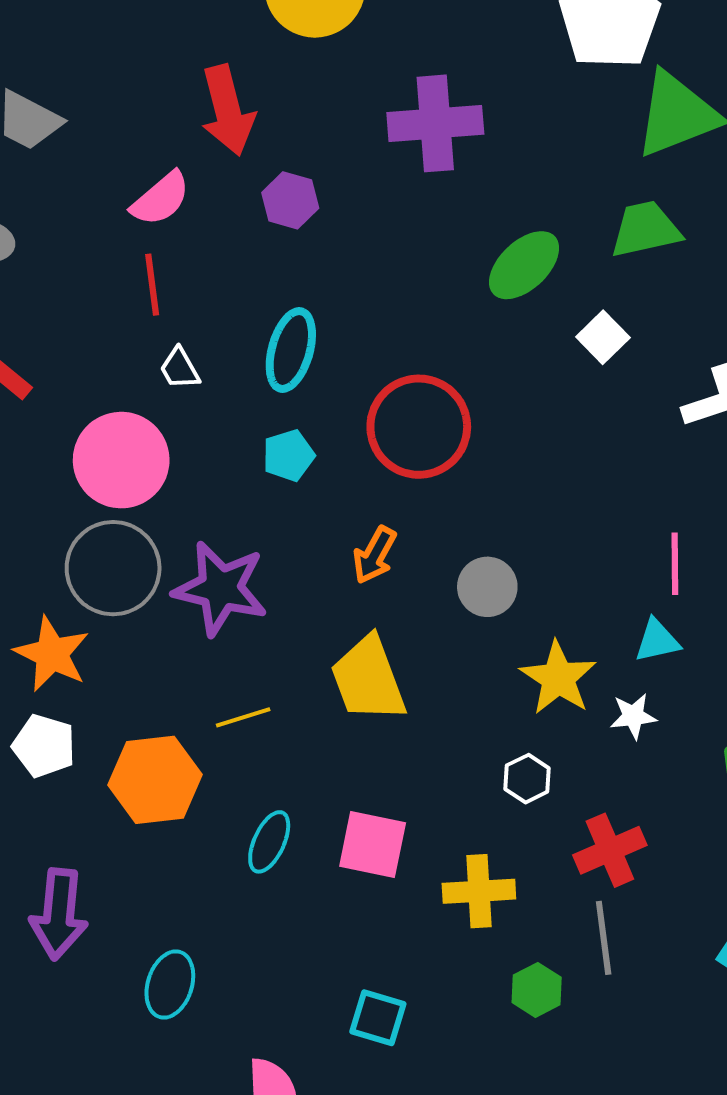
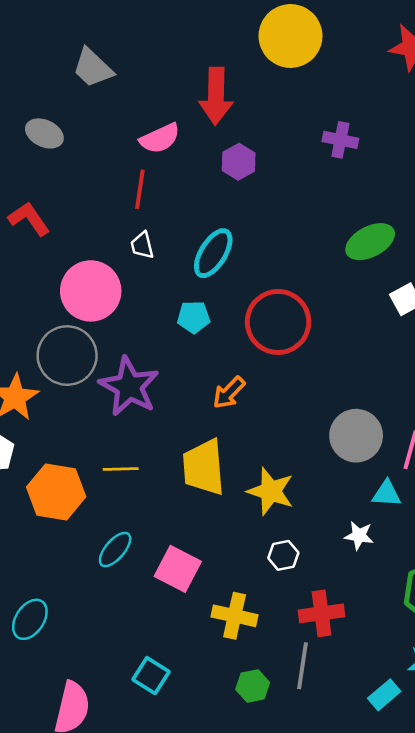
purple cross: (435, 123) -> (340, 140), size x0.6
gray circle: (487, 587) -> (356, 436), moved, size x1.4
yellow star: (558, 678) -> (271, 491), moved, turned -30

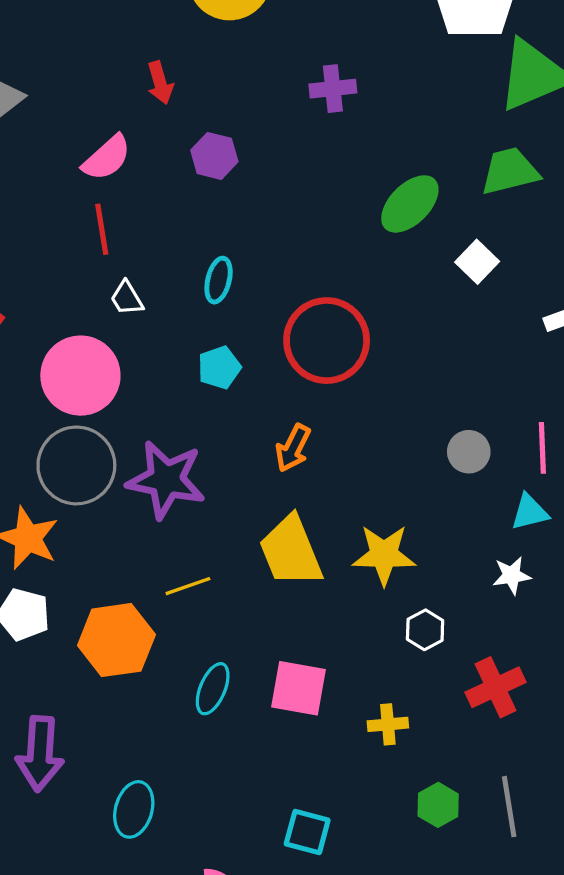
red arrow: (216, 96) -> (160, 83), size x0.6
cyan ellipse: (213, 253) -> (219, 280), size x0.7
gray circle: (356, 436) -> (469, 452), size x0.6
yellow cross: (235, 616) -> (388, 724), size x0.7
gray line: (302, 666) -> (509, 807), moved

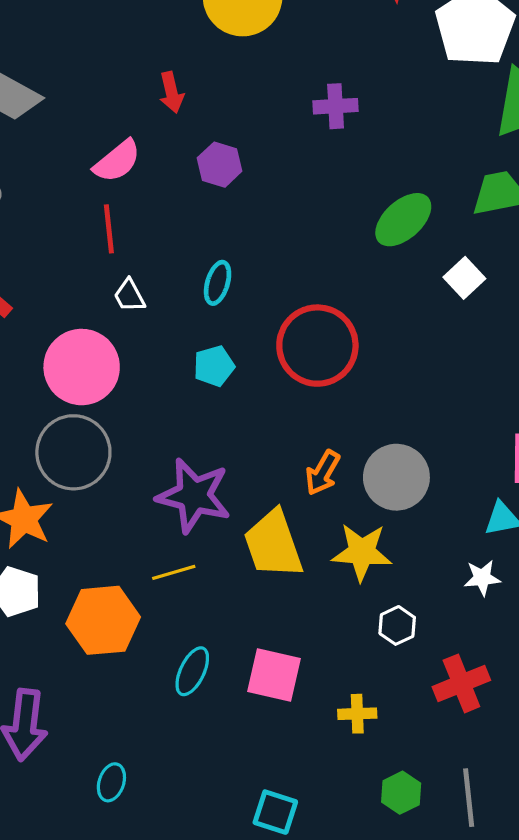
orange arrow: (293, 448) -> (323, 473), moved
gray circle: (469, 452) -> (396, 477), moved, size x1.6
purple star: (166, 480) -> (194, 496), moved
cyan ellipse: (134, 809) -> (111, 782), size x0.7

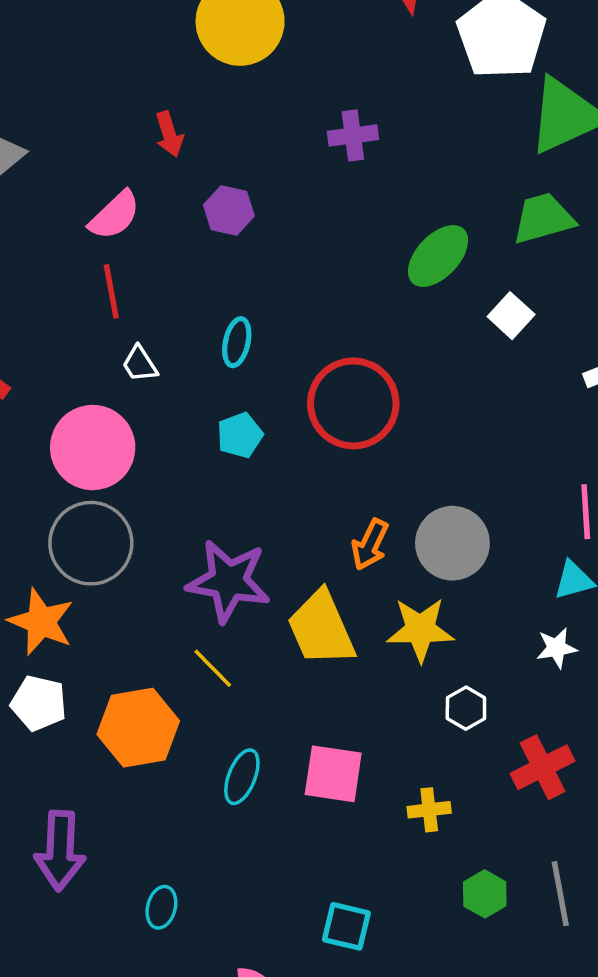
yellow line: (174, 572) -> (213, 668), turned 66

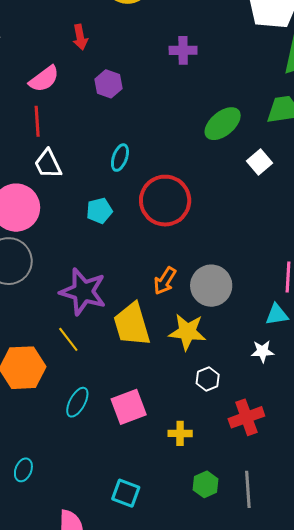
cyan ellipse: (237, 342) -> (120, 158), moved
white trapezoid: (140, 364) -> (48, 164), size x1.4
pink square: (333, 774) -> (129, 407), turned -36

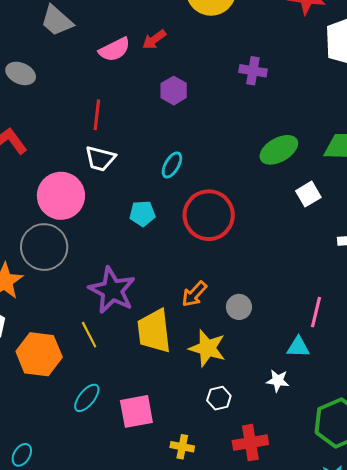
red arrow: (80, 37) -> (154, 40), turned 55
pink semicircle: (44, 79) -> (115, 50), moved
white trapezoid: (48, 164) -> (100, 159), turned -60
gray circle: (211, 286) -> (239, 307), size x0.6

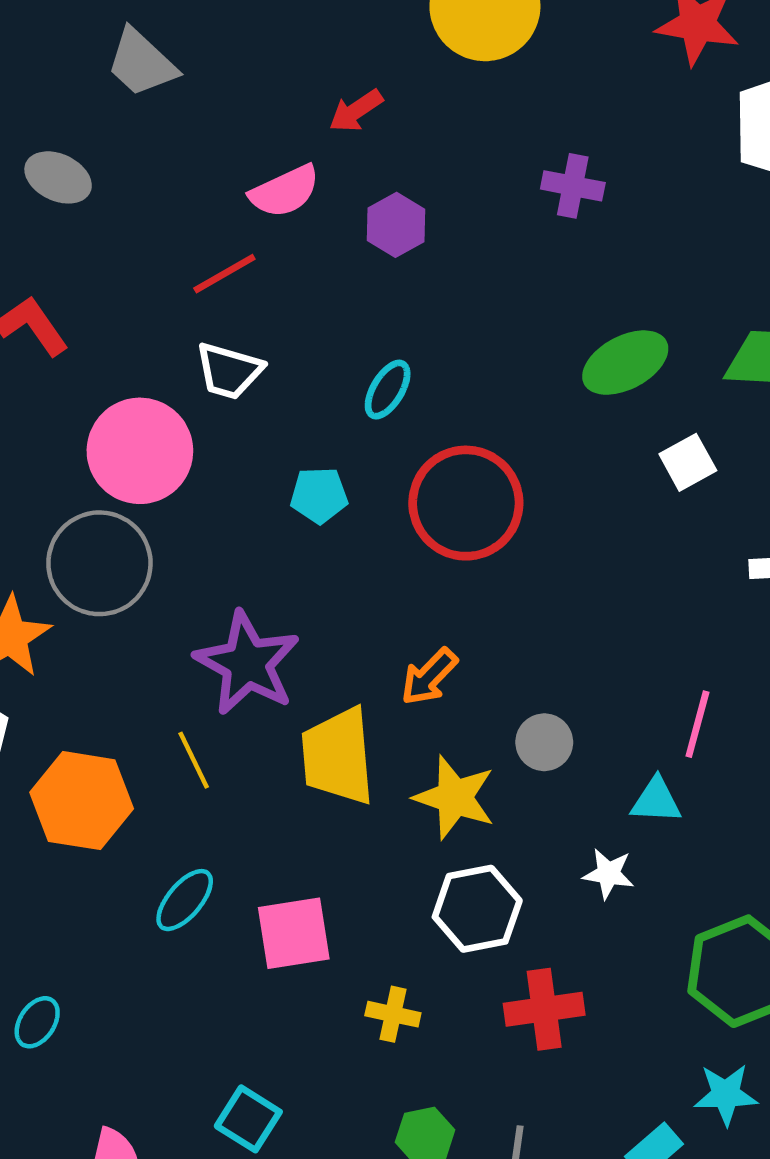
pink semicircle: (115, 50) -> (285, 191), moved
red line: (97, 115) -> (224, 274), turned 52
gray circle: (239, 307) -> (544, 742), moved
white hexagon: (219, 398) -> (477, 909), size x1.6

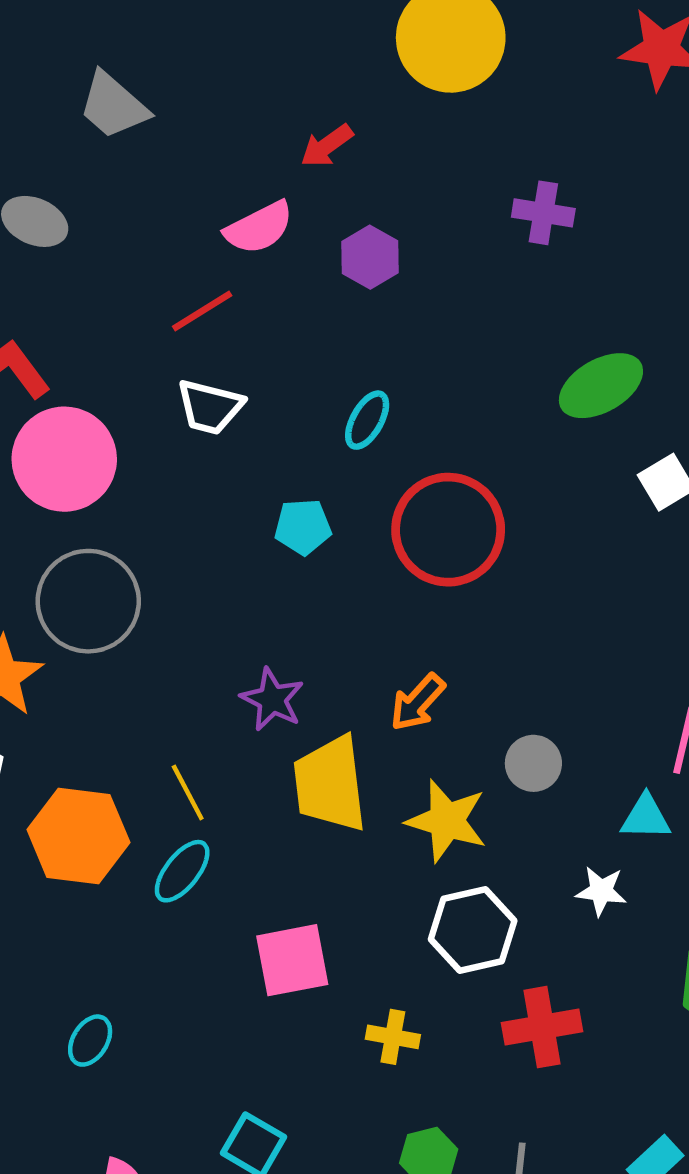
pink circle: (140, 451) -> (64, 459), moved
purple star: (247, 663) -> (272, 699), moved, size x0.6
cyan ellipse: (185, 900) -> (182, 871), moved
cyan ellipse: (37, 1022) -> (90, 1041), moved

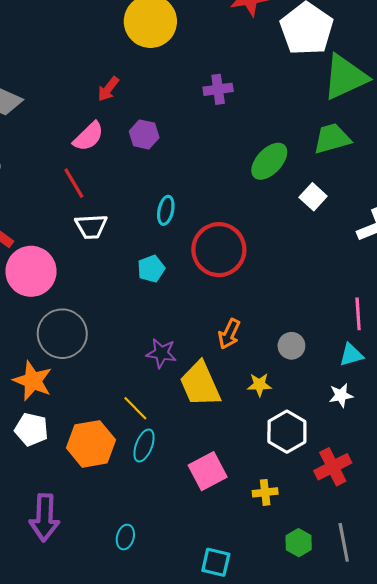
red line: (202, 311) -> (74, 183), turned -72
yellow star: (447, 821) -> (259, 385), size x0.6

